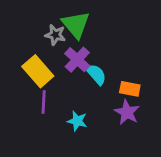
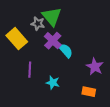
yellow rectangle: (38, 71) -> (17, 39), moved
orange rectangle: (130, 89) -> (89, 92), moved
purple star: (127, 112) -> (95, 67), moved

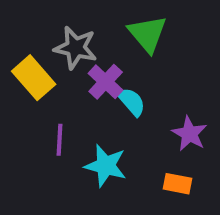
green triangle: (52, 17) -> (148, 34), moved
gray star: (38, 24) -> (76, 48), size x1.5
cyan star: (53, 83) -> (106, 166), size x1.5

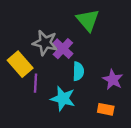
gray star: (76, 48) -> (45, 43), moved
yellow rectangle: (34, 78) -> (20, 64), moved
cyan semicircle: (132, 102) -> (78, 71), moved, turned 42

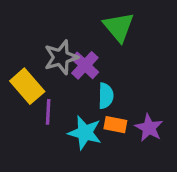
gray star: (45, 43) -> (61, 57), turned -30
purple star: (113, 80) -> (149, 128), moved
orange rectangle: (106, 109) -> (115, 125), moved

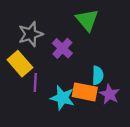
gray star: (61, 57) -> (31, 34), moved
cyan semicircle: (106, 96) -> (98, 75), moved
orange rectangle: (115, 125) -> (85, 92), size x1.5

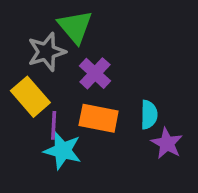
green triangle: (87, 20) -> (75, 27), moved
orange rectangle: (85, 92) -> (99, 118), moved
cyan star: (62, 98) -> (63, 151), moved

